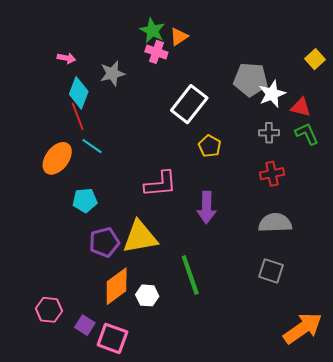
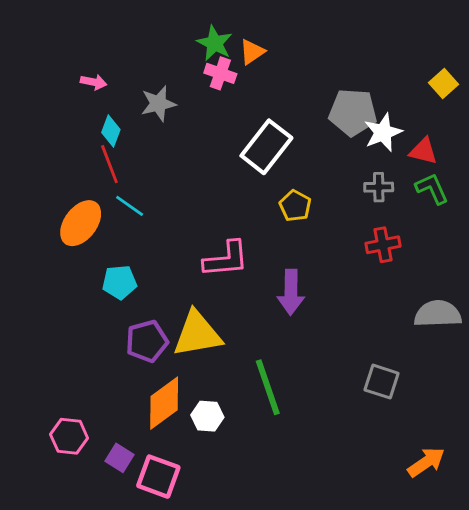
cyan diamond: (79, 93) -> (111, 131), size x0.7
gray semicircle: (275, 223) -> (438, 314), moved
orange arrow: (303, 328) -> (426, 462), size x0.7

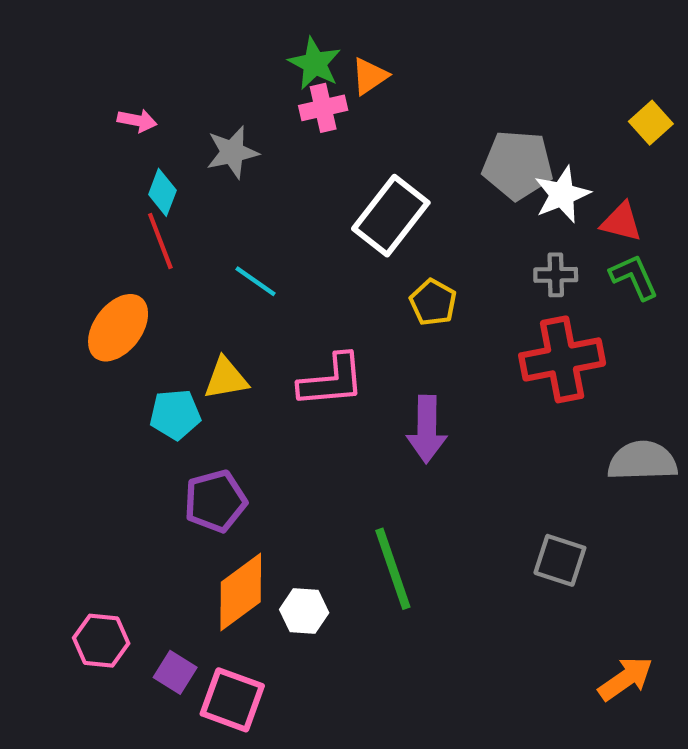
pink cross: (220, 73) -> (323, 108), turned -32
cyan line: (130, 206) -> (255, 281), moved
red cross: (383, 245) -> (562, 359), size x1.6
yellow triangle: (197, 334) -> (226, 378), moved, size x0.6

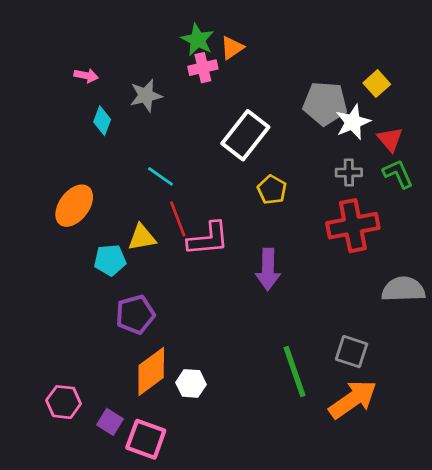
yellow square: (651, 123) -> (377, 84), moved
red triangle: (621, 222) -> (390, 139), turned 36
red line: (160, 241) -> (178, 219), moved
green line: (393, 569) -> (294, 372), moved
orange arrow: (625, 679) -> (353, 399), moved, size x1.4

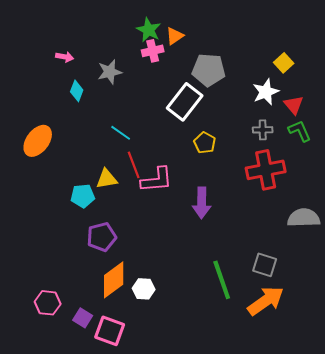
gray pentagon: (325, 103) -> (209, 70), moved
orange ellipse: (74, 206) -> (38, 141), moved

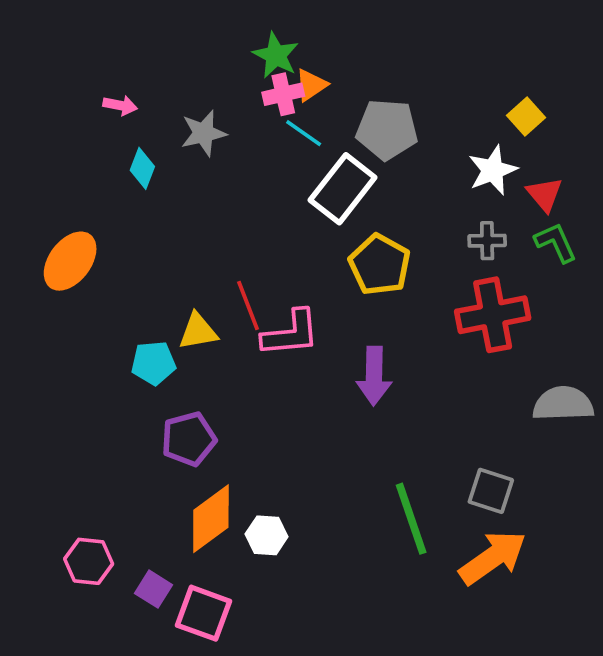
orange triangle: (175, 36) -> (311, 85), moved
cyan line: (121, 133) -> (304, 133), moved
yellow pentagon: (205, 143) -> (380, 265), size x1.5

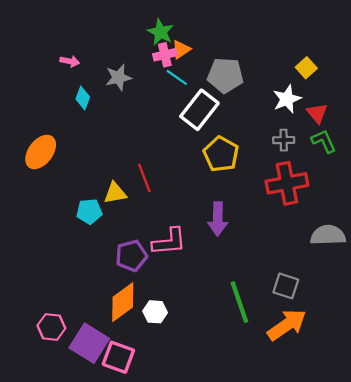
pink L-shape: (291, 333) -> (169, 242), moved
purple pentagon: (189, 439) -> (131, 256), moved
purple square: (153, 589) -> (89, 343), size x1.8

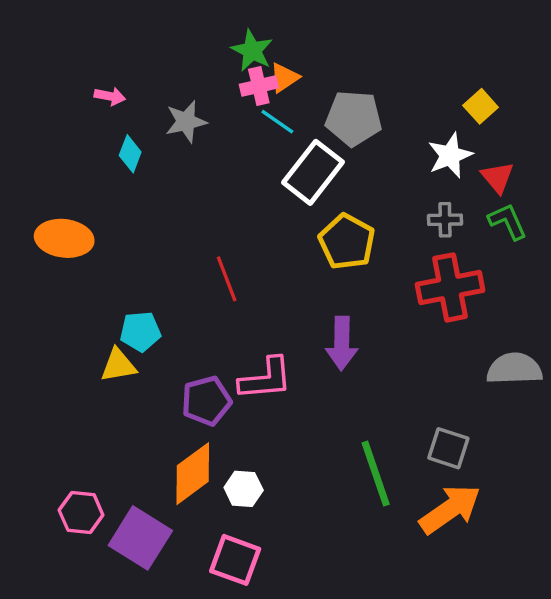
orange ellipse: (41, 152) -> (64, 238), turned 60
yellow triangle: (115, 193) -> (118, 365), moved
pink square: (118, 357) -> (235, 560), moved

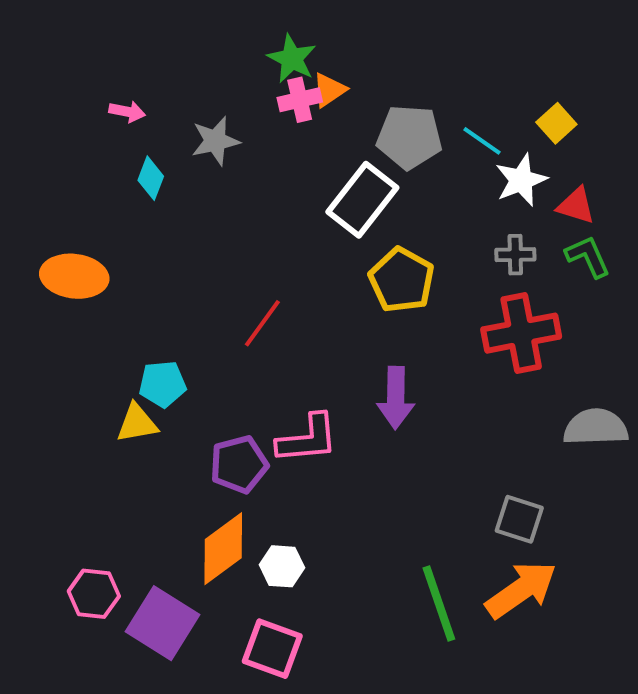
cyan line: (277, 122) -> (482, 141), moved
red triangle: (497, 177) -> (576, 206), turned -33
red line: (227, 279) -> (262, 323), turned 57
green line: (376, 474) -> (439, 604), moved

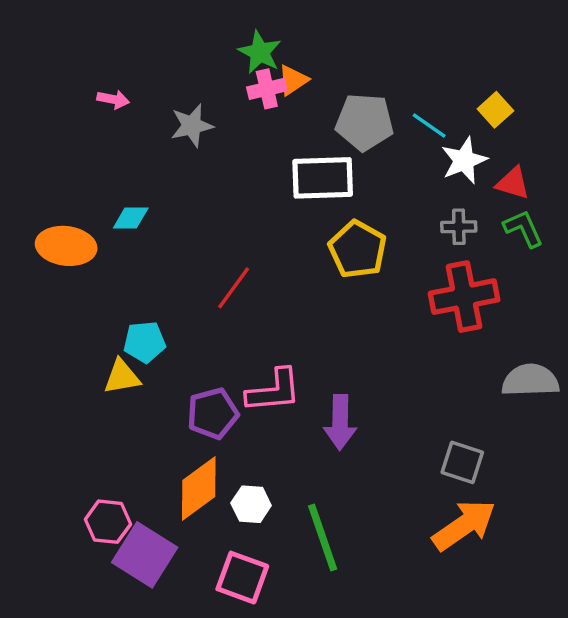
cyan diamond: (151, 178) -> (131, 218), moved, turned 69
white rectangle: (362, 200) -> (323, 178), turned 50
purple arrow: (396, 398) -> (340, 422), moved
pink hexagon: (94, 594) -> (108, 522), moved
green line: (439, 604) -> (323, 537), moved

